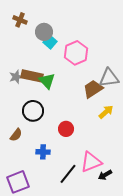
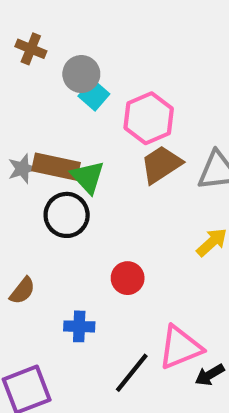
brown trapezoid: (93, 89) -> (161, 164), moved
black circle: (33, 111) -> (67, 215), moved

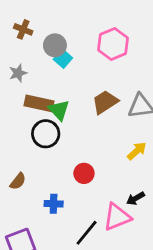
pink hexagon: (149, 118) -> (113, 44), moved
gray star: (22, 169) -> (18, 73), moved
black arrow: (210, 375) -> (135, 198), moved

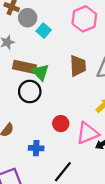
gray circle: (55, 45) -> (28, 18), moved
brown trapezoid: (105, 102) -> (78, 66), turned 120
pink triangle: (117, 217) -> (87, 133), moved

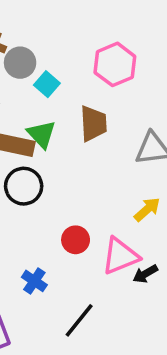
brown trapezoid: (78, 66) -> (93, 123), moved
green triangle: (40, 72) -> (42, 134), moved
blue cross: (36, 148) -> (34, 281), turned 32

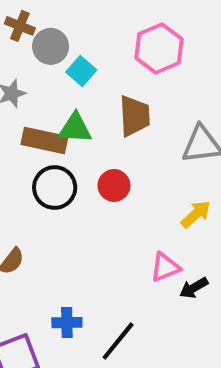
green triangle: (42, 134) -> (75, 128), turned -44
red circle: (76, 240) -> (114, 185), moved
pink triangle: (120, 256) -> (165, 267), size x0.7
blue cross: (34, 281) -> (67, 323), moved, turned -35

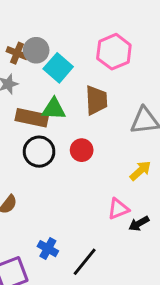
brown cross: (20, 26) -> (17, 53), moved
cyan square: (81, 71) -> (58, 68), size x1.4
blue cross: (67, 323) -> (48, 249), turned 30

